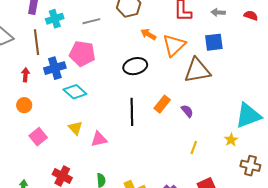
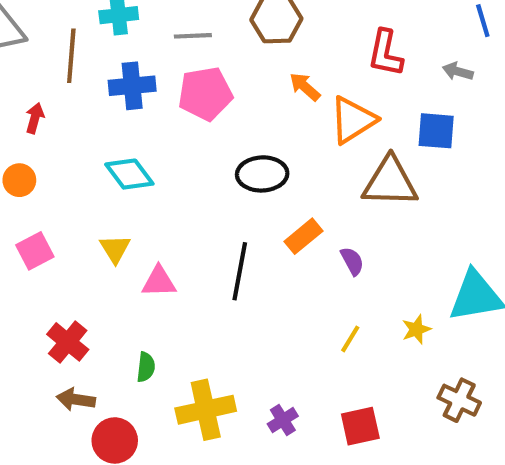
pink pentagon: (82, 54) -> (205, 94), moved, turned -30
black ellipse: (135, 66) -> (262, 174), moved
blue cross: (55, 68) -> (132, 86), moved
black line: (132, 112) -> (240, 271), moved
yellow star: (231, 140) -> (416, 329), moved

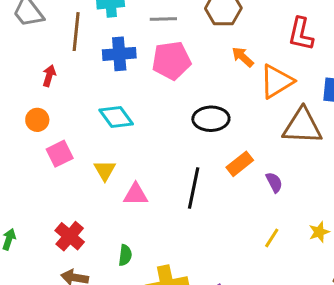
pink square: (35, 251) -> (60, 154), moved

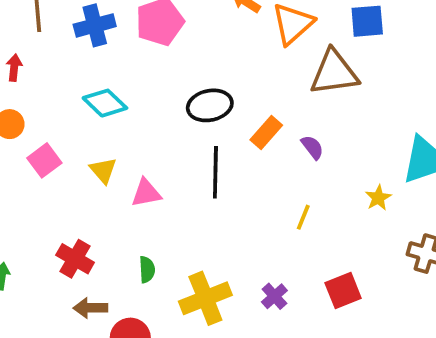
black ellipse: (211, 119) -> (210, 105), moved
yellow line: (272, 238) -> (303, 217), moved

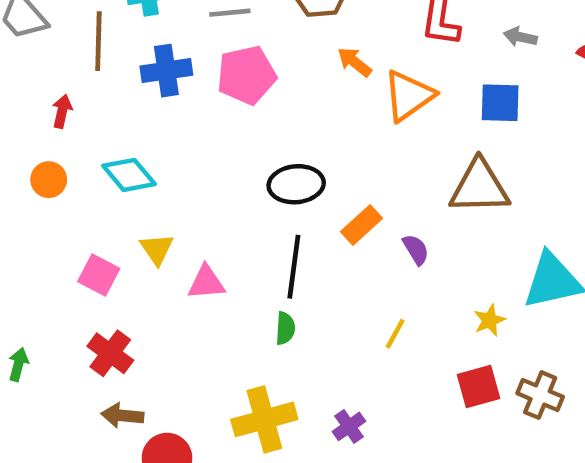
brown triangle: (334, 73) -> (479, 187), moved
cyan diamond: (105, 103) -> (129, 175), moved
pink square: (44, 160) -> (99, 275), moved, turned -32
green semicircle: (147, 270) -> (285, 328), moved
red square: (343, 290) -> (478, 386), moved

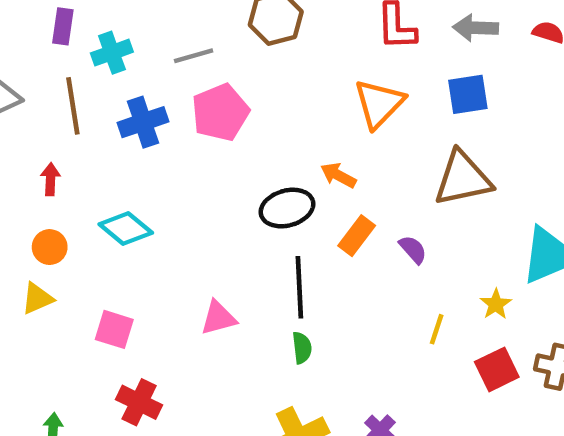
gray arrow: (520, 37) -> (476, 28), size x1.4
orange arrow: (355, 62) -> (338, 175), moved
yellow triangle: (157, 249) -> (37, 299), moved, turned 51
yellow line: (395, 334) -> (437, 329), moved

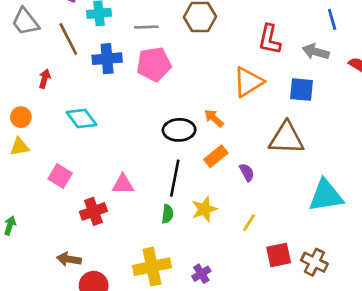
brown line: (73, 106) -> (68, 39), turned -32
orange circle: (50, 247) -> (21, 117), moved
yellow star: (496, 304) -> (204, 209), moved, size x1.4
red cross: (139, 402) -> (93, 211), moved, turned 30

